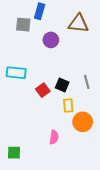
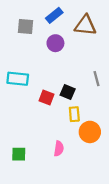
blue rectangle: (40, 11) -> (54, 15), moved, turned 35
gray line: (87, 82) -> (97, 79), moved
red square: (43, 90) -> (47, 98), turned -32
green square: (14, 153) -> (19, 154), moved

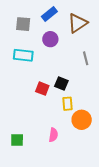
brown triangle: (85, 25) -> (78, 23), turned -40
cyan rectangle: (18, 79) -> (23, 55), moved
gray line: (97, 79) -> (86, 58), moved

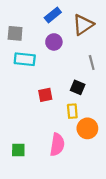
gray square: (23, 24) -> (15, 33), moved
black square: (61, 84) -> (78, 87), moved
red square: (42, 89) -> (45, 95), turned -32
pink semicircle: (53, 135) -> (57, 145), size x1.5

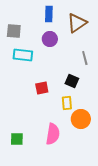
blue rectangle: (53, 15) -> (49, 14), turned -49

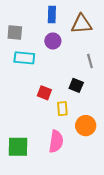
brown triangle: (77, 23) -> (81, 24), turned 30
red square: (42, 88) -> (44, 93), turned 32
yellow rectangle: (67, 103) -> (62, 109), moved
green square: (17, 139) -> (18, 147), size x1.5

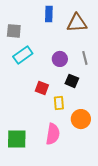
purple circle: (53, 41) -> (60, 59), moved
cyan rectangle: (24, 58) -> (23, 55), turned -42

